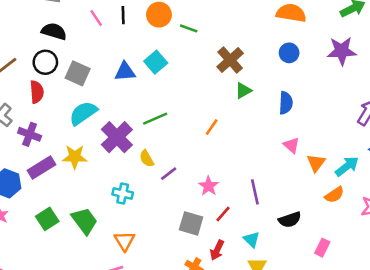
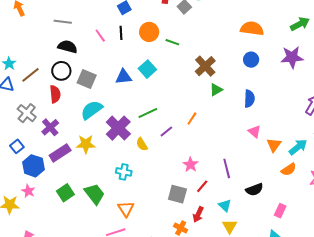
purple cross: (30, 134) -> (50, 127), turned 30
purple line: (169, 174) -> (166, 131), moved

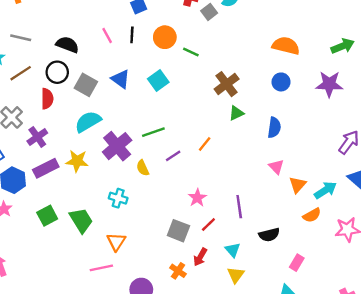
gray line: (63, 22) -> (21, 38), moved
blue triangle: (124, 77) -> (121, 79), moved, turned 36

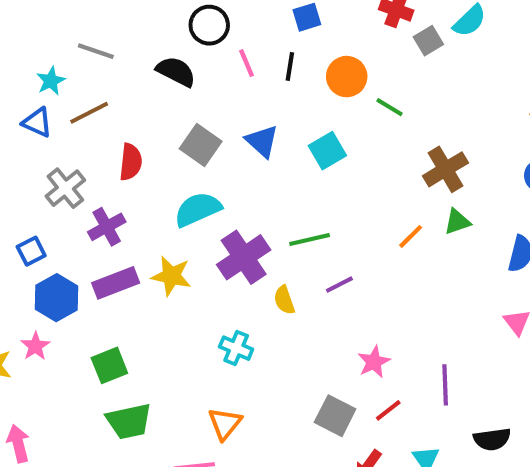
black circle: (57, 72) -> (209, 25), moved
orange line: (205, 144) -> (411, 236), moved
green trapezoid: (81, 220) -> (129, 421), moved, turned 104

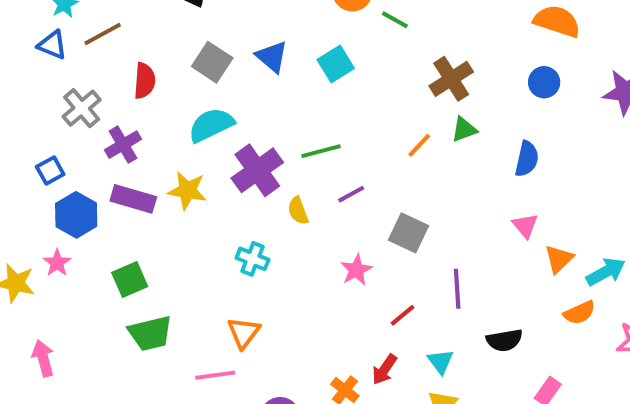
purple rectangle: (116, 283) -> (133, 199), turned 39
pink star: (374, 362) -> (356, 270), moved
gray square: (335, 416) -> (408, 233), moved

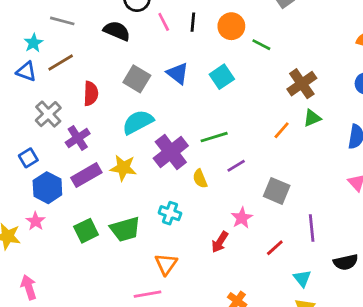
purple rectangle: (133, 199) -> (86, 175), turned -44
green trapezoid: (150, 333) -> (125, 229), moved
red arrow: (384, 369) -> (220, 242), moved

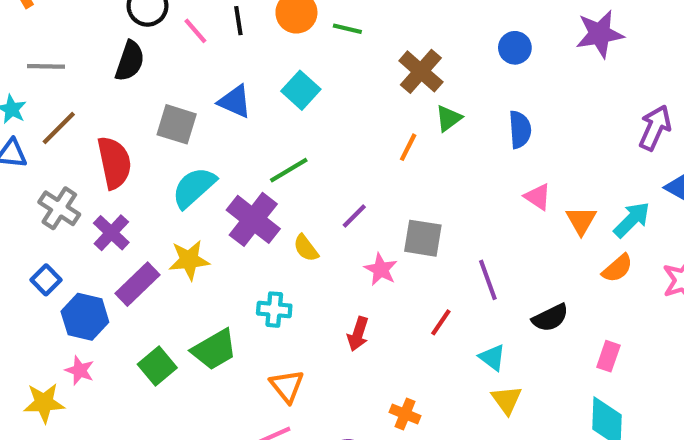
black semicircle: (117, 31) -> (130, 61), turned 100
red semicircle: (91, 93) -> (114, 163), size x1.4
green line: (214, 137) -> (289, 170), moved
pink star: (242, 218) -> (381, 269), moved

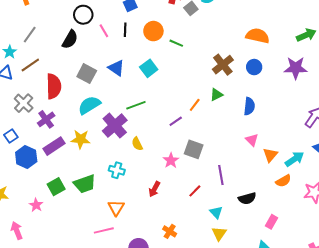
gray line: (46, 66) -> (30, 35), turned -66
brown cross: (421, 71) -> (223, 65), moved
purple line: (354, 216) -> (176, 121), moved
pink star: (80, 370) -> (36, 205), moved

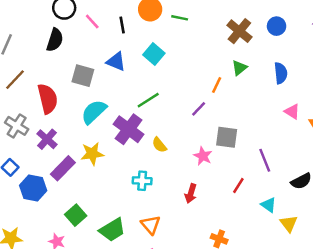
black line: (125, 30) -> (122, 25), moved
green trapezoid: (85, 184) -> (112, 230), moved
yellow triangle: (219, 234) -> (289, 224), moved

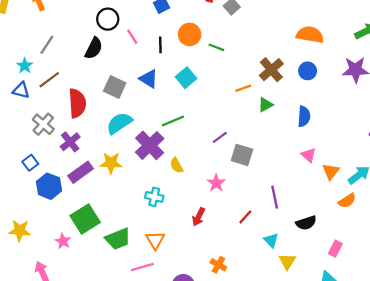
orange line: (217, 85) -> (243, 88), moved, turned 35
gray square: (227, 137) -> (242, 155), moved
green square: (76, 215) -> (85, 219), size x1.4

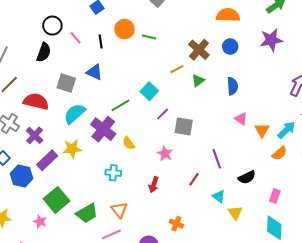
cyan square: (186, 78) -> (149, 91), moved
red semicircle: (77, 103) -> (36, 101), turned -65

